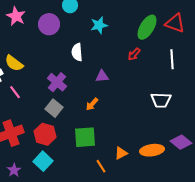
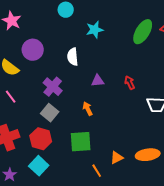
purple circle: (49, 24) -> (33, 50), moved
red arrow: (134, 54) -> (130, 83), moved, turned 112
orange arrow: (92, 104) -> (88, 109), turned 112

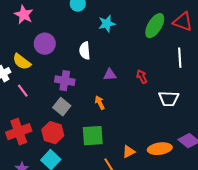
purple cross: (53, 87) -> (65, 81), turned -30

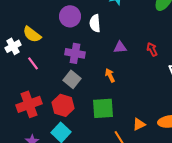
purple circle: (45, 44) -> (70, 16), moved

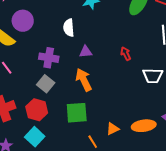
purple circle: (70, 16) -> (23, 21), moved
purple triangle: (120, 47) -> (86, 52), moved
orange arrow: (110, 75) -> (84, 80), size x1.6

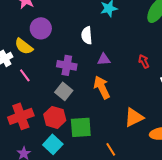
green square: (77, 113) -> (81, 127), moved
orange triangle: (113, 129) -> (134, 117), moved, size x1.5

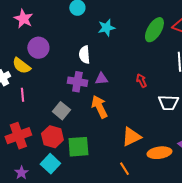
purple cross: (67, 65) -> (77, 82), moved
pink line: (25, 75) -> (22, 95), turned 32
orange line: (111, 149) -> (124, 169), moved

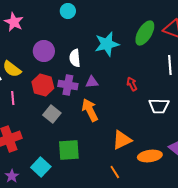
cyan star: (106, 28) -> (107, 44), moved, size x1.4
purple circle: (38, 48) -> (44, 51), moved
red hexagon: (52, 137) -> (43, 85), moved

